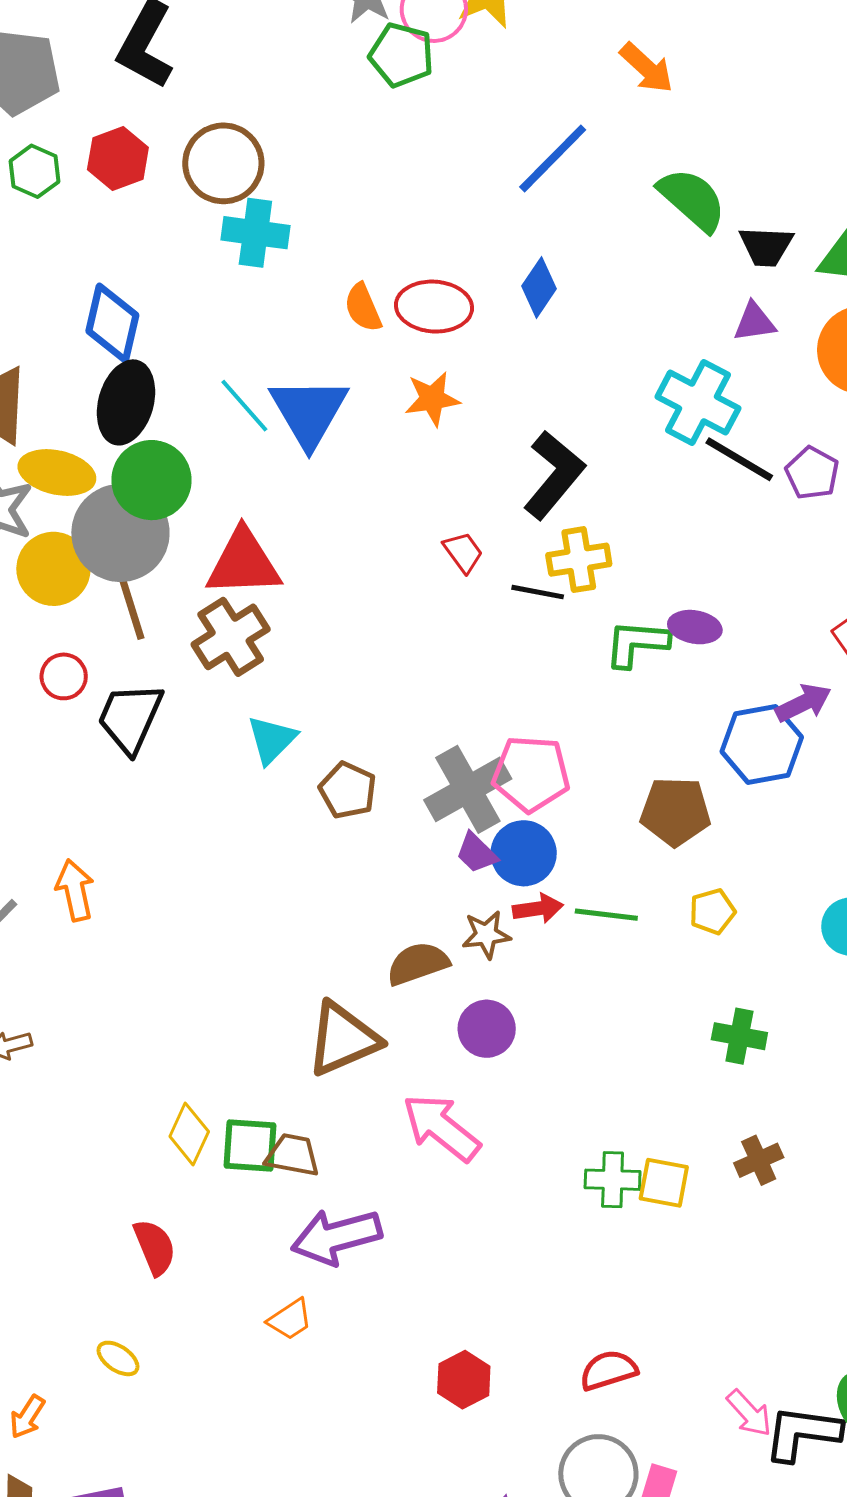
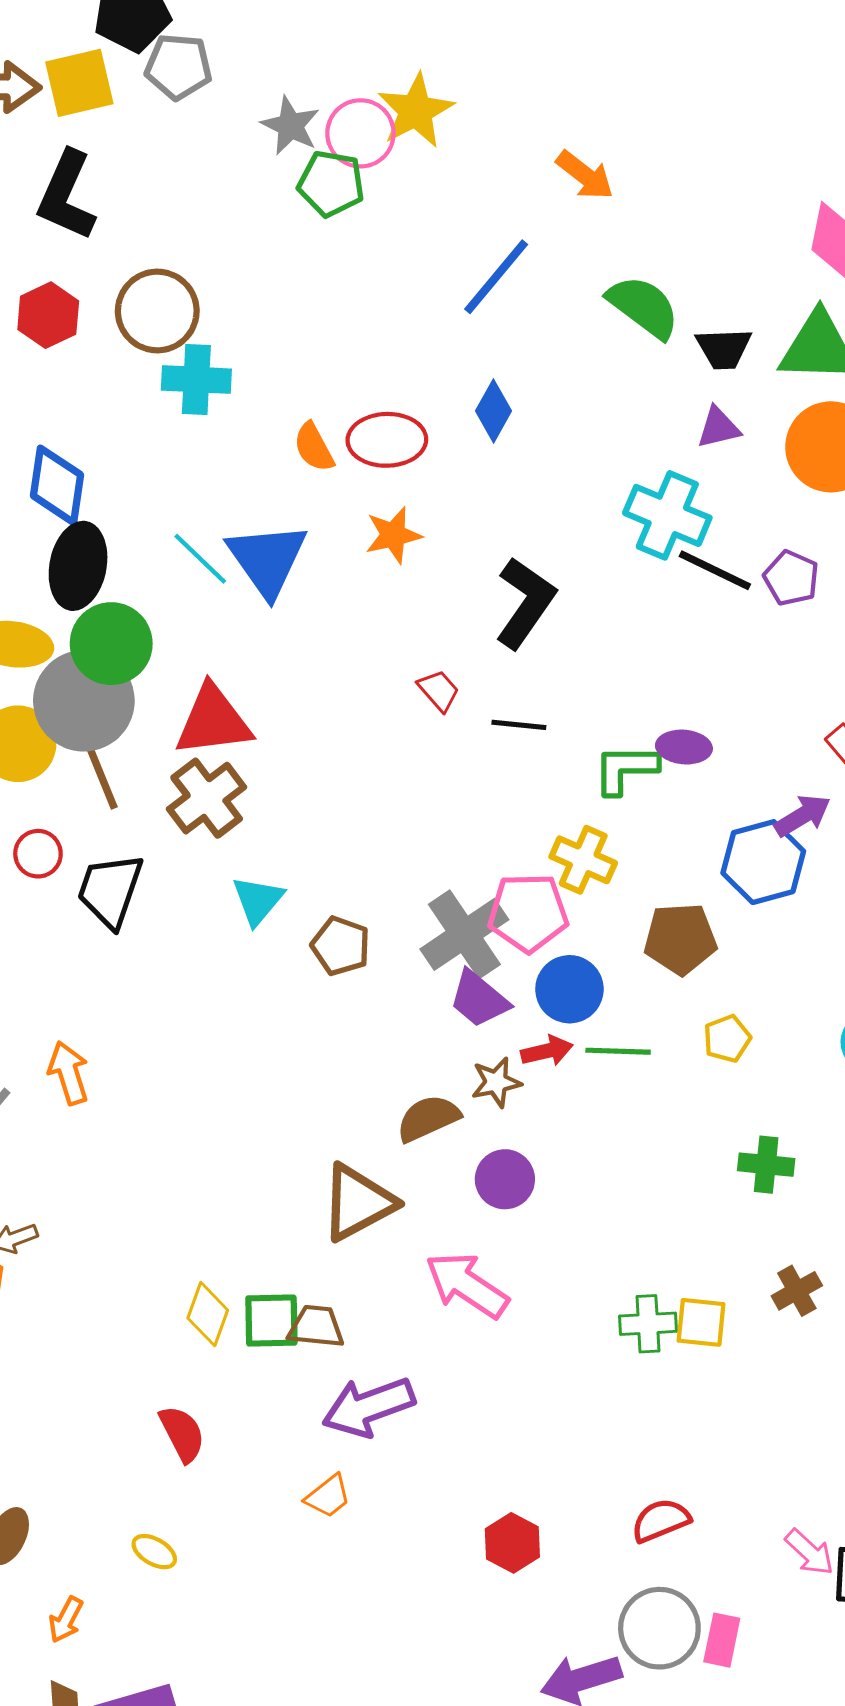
yellow cross: (579, 560) -> (583, 860), moved, turned 38
purple trapezoid: (477, 853) -> (479, 999), size x1.4
blue circle: (524, 853) -> (569, 989), moved

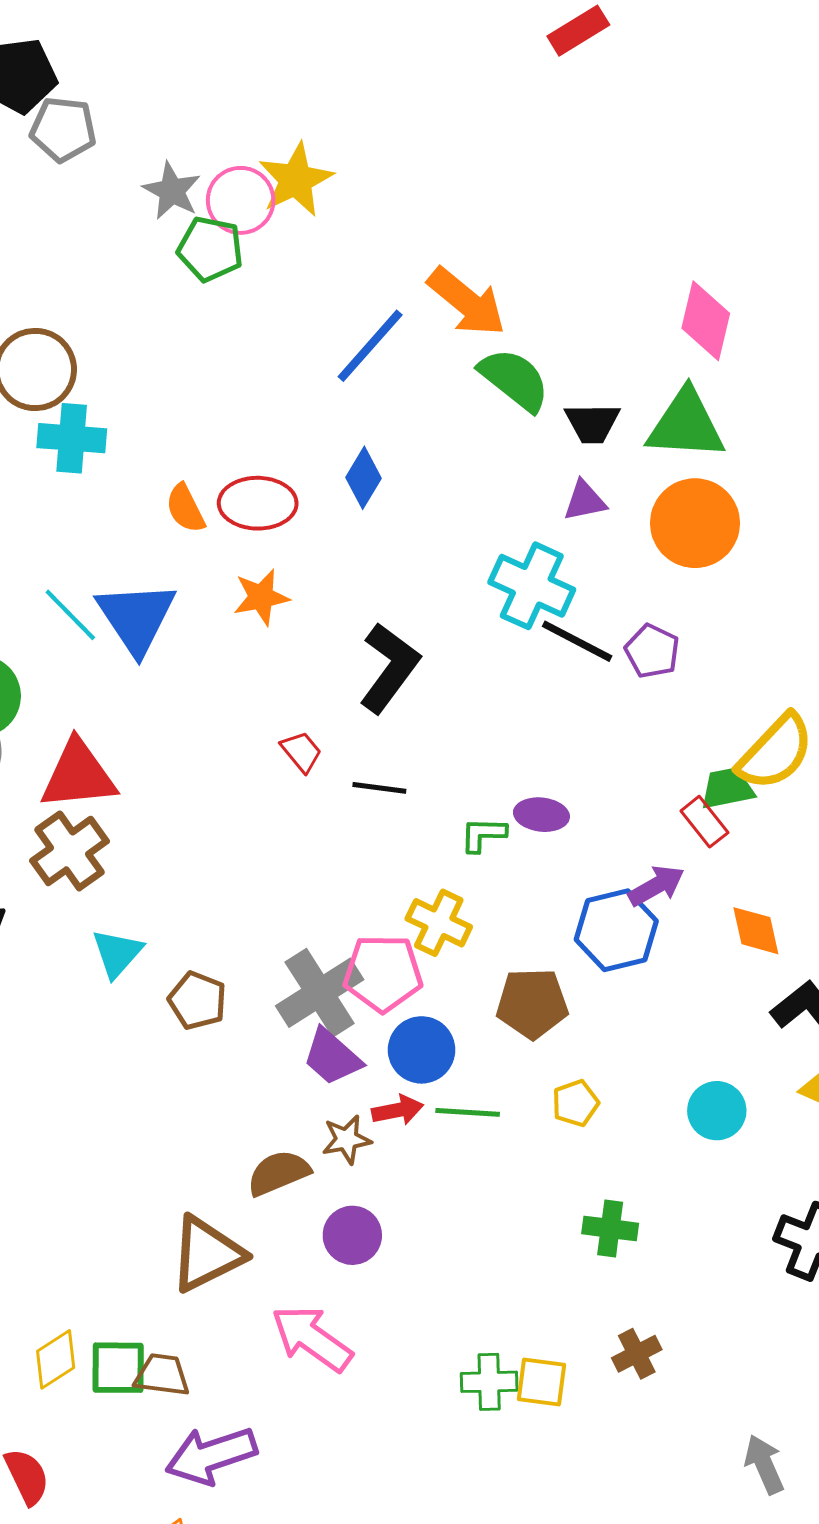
orange arrow: (585, 175) -> (467, 302), moved, size x1.4
green L-shape: (626, 769) -> (483, 835), size x0.7
yellow diamond: (208, 1314) -> (56, 1359), turned 36

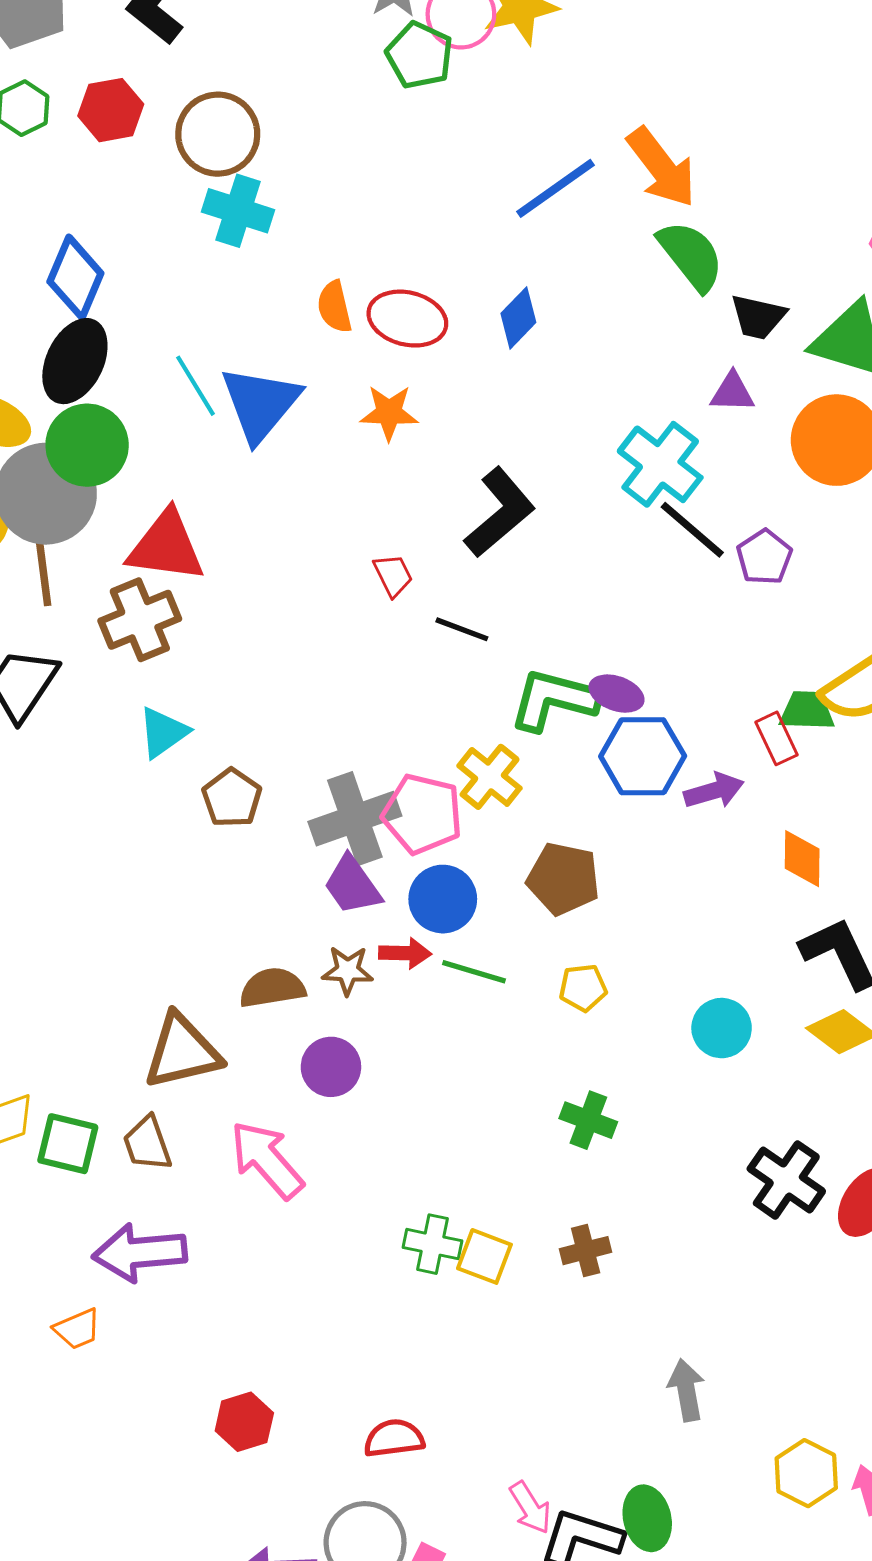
green L-shape: (483, 835) -> (554, 700), size x1.8
blue hexagon: (616, 930) -> (643, 756), moved
brown trapezoid: (162, 1375) -> (147, 1144), moved, turned -130

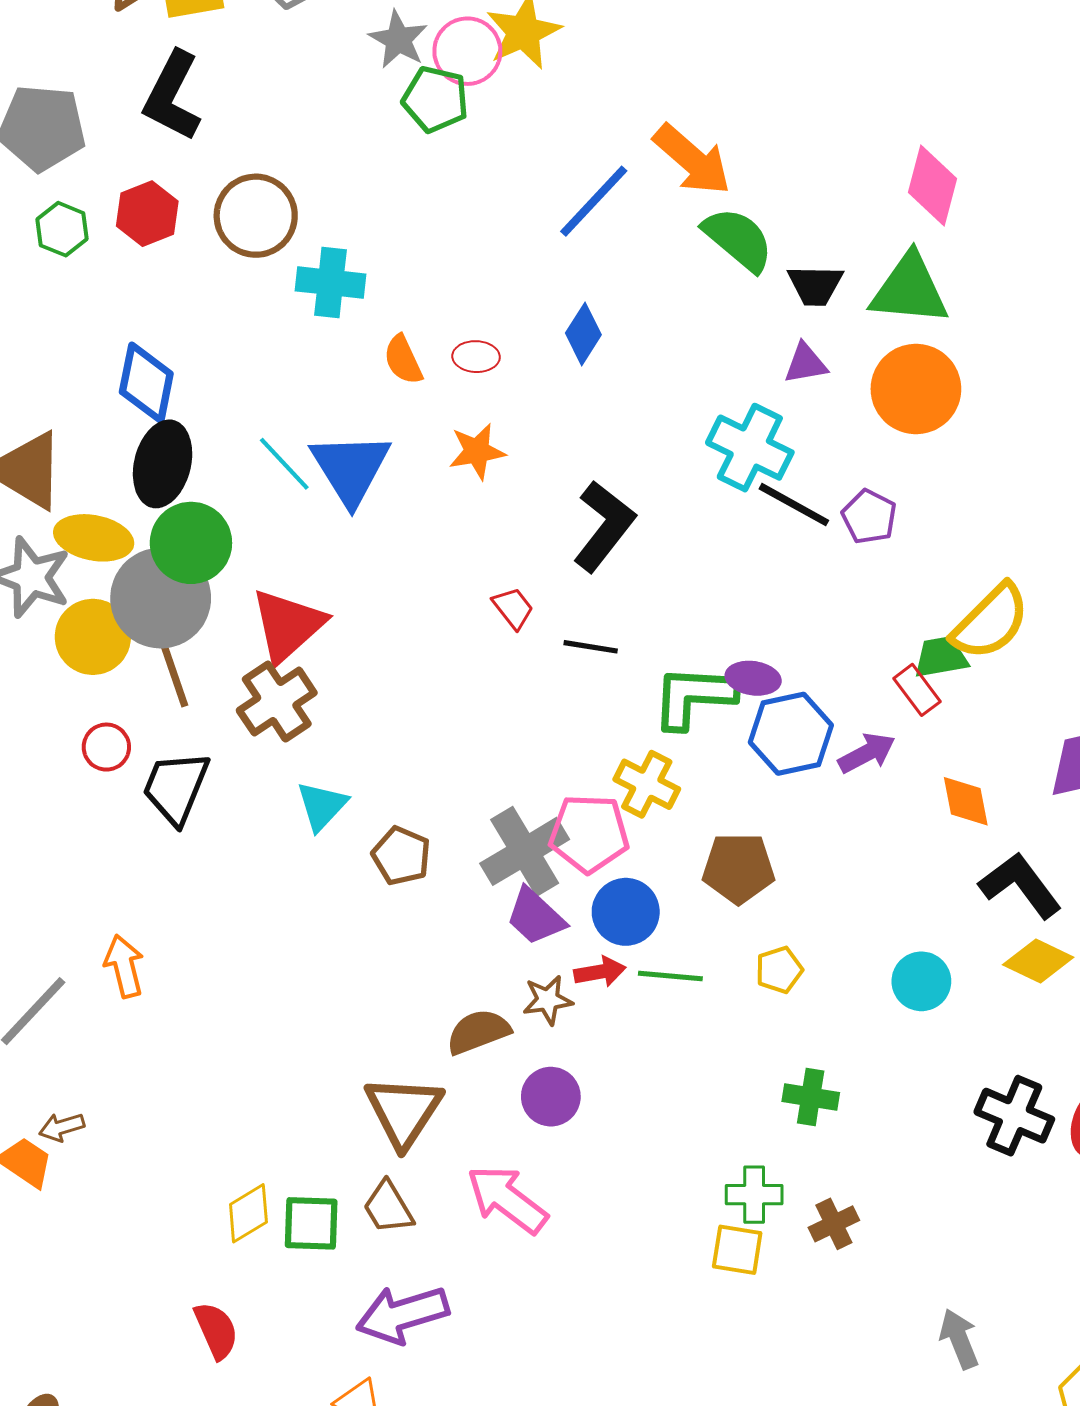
cyan cross: (238, 211) -> (330, 282), moved
red ellipse: (407, 319) -> (476, 357), size x0.6
red triangle: (166, 546) -> (288, 625), turned -38
brown triangle: (182, 1052) -> (404, 1111), turned -32
green cross: (433, 1244) -> (754, 1195), moved

